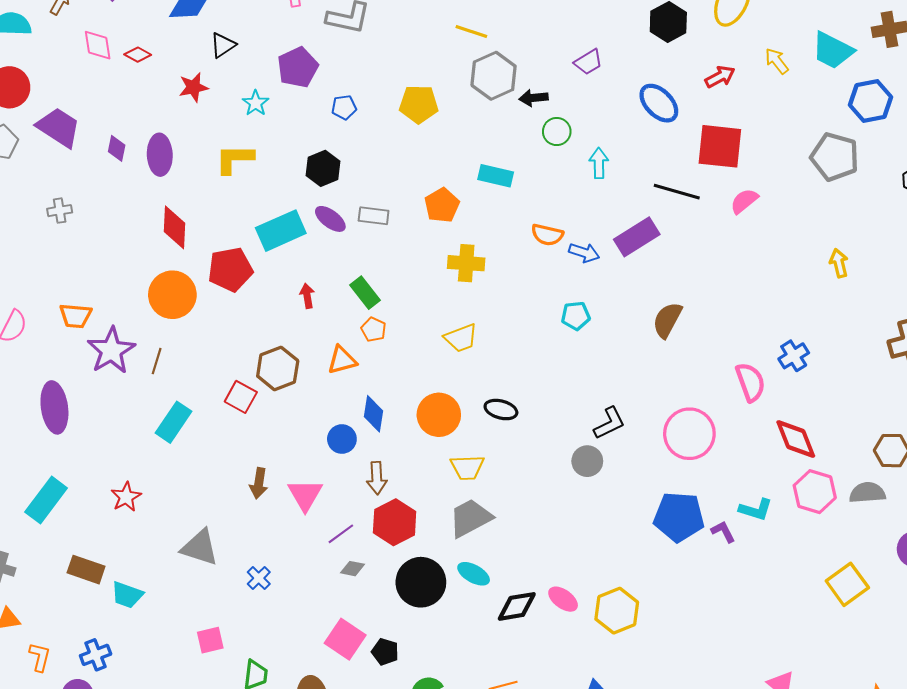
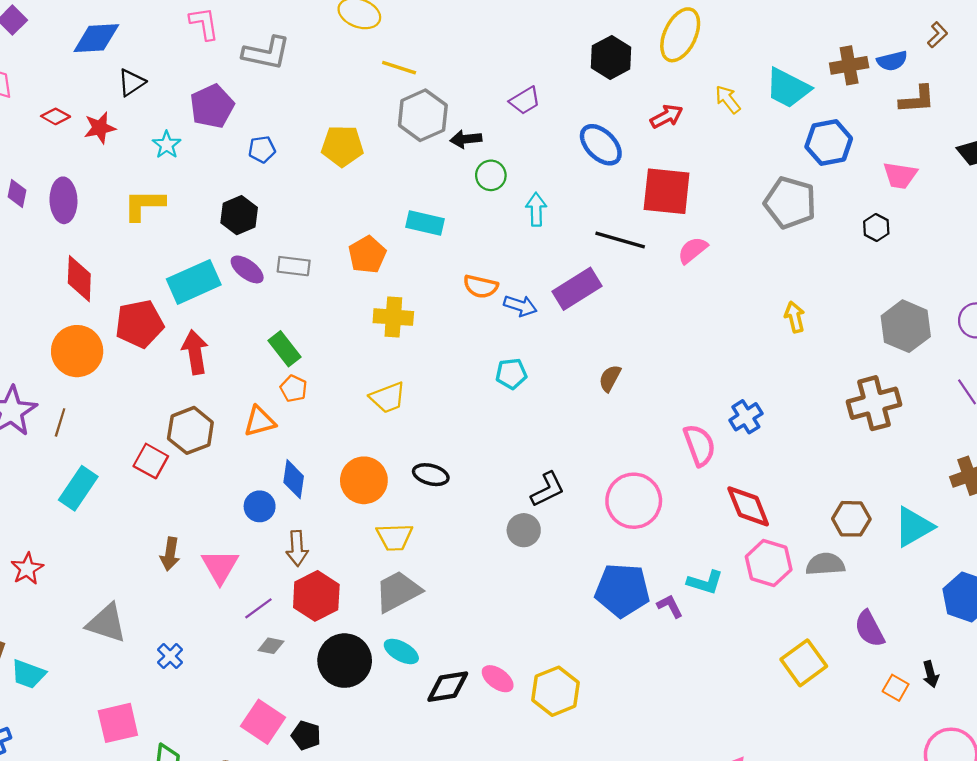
red diamond: (138, 55) -> (56, 116), moved
red arrow: (307, 296) -> (195, 352), moved, size x1.6
brown semicircle: (667, 320) -> (610, 378), size x0.7
pink square: (210, 640) -> (118, 723), size x1.4

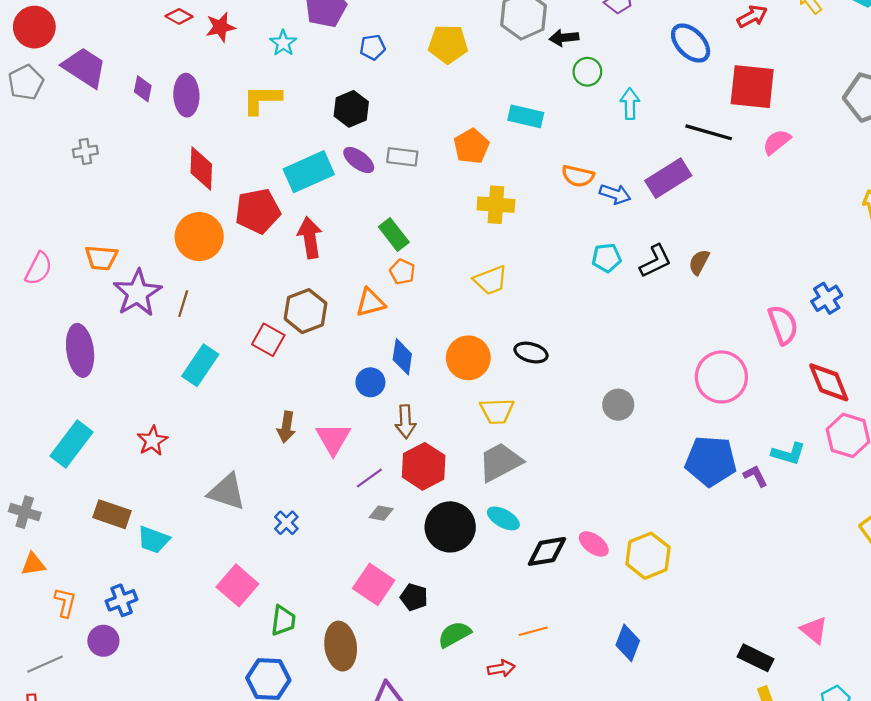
black L-shape: (548, 489) -> (655, 261), moved
pink square: (118, 723) -> (237, 585), turned -36

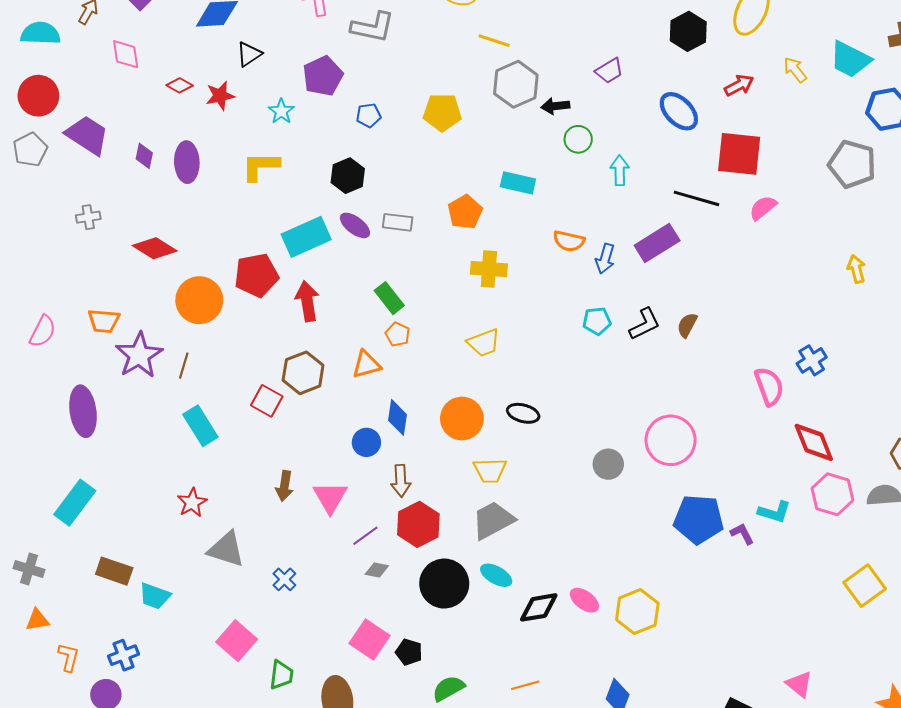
red diamond: (201, 169) -> (155, 248), moved, turned -60
blue arrow: (615, 194) -> (605, 259), turned 88
cyan rectangle: (200, 365) -> (200, 426), turned -66
pink circle: (721, 377) -> (671, 440), moved
red star: (152, 441) -> (192, 503), moved

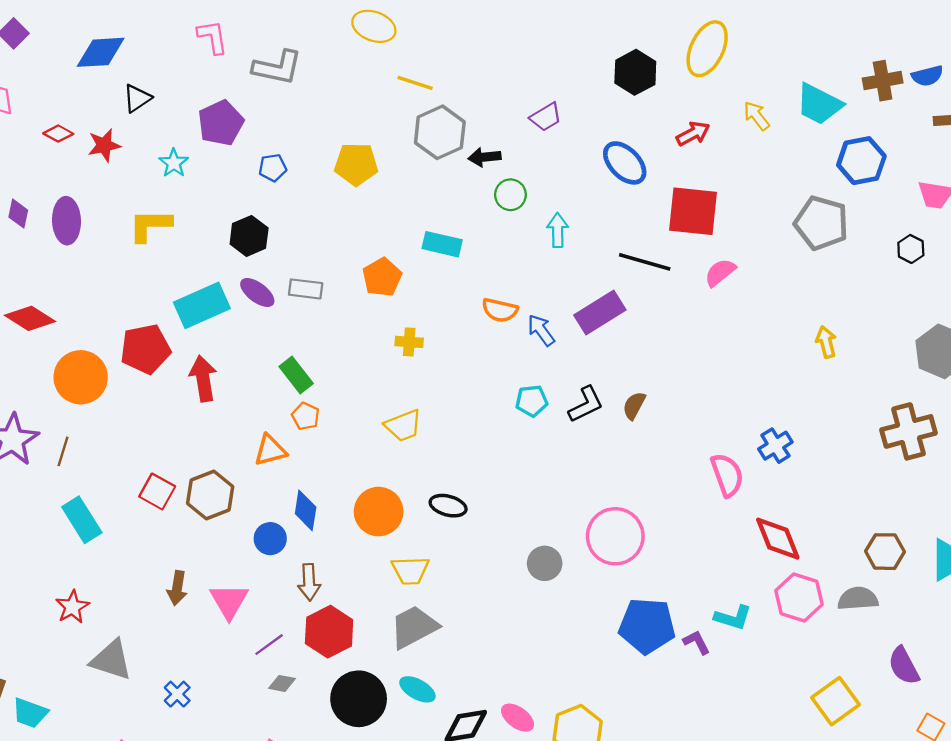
blue arrow: (605, 259) -> (541, 330), turned 128
yellow cross: (489, 269) -> (409, 342), size x0.7
brown hexagon: (303, 373) -> (210, 495), moved

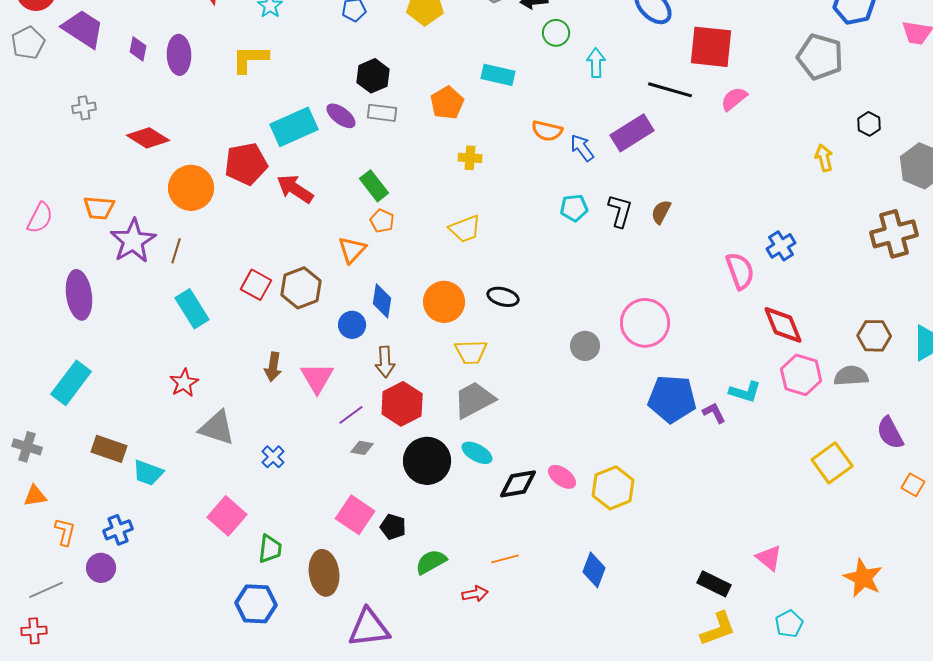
black hexagon: (249, 236) -> (373, 76), moved
black hexagon: (911, 249) -> (869, 124), moved
red arrow: (203, 378) -> (295, 189), turned -48
black L-shape: (586, 404) -> (620, 211), turned -48
orange triangle: (270, 450) -> (352, 250), turned -32

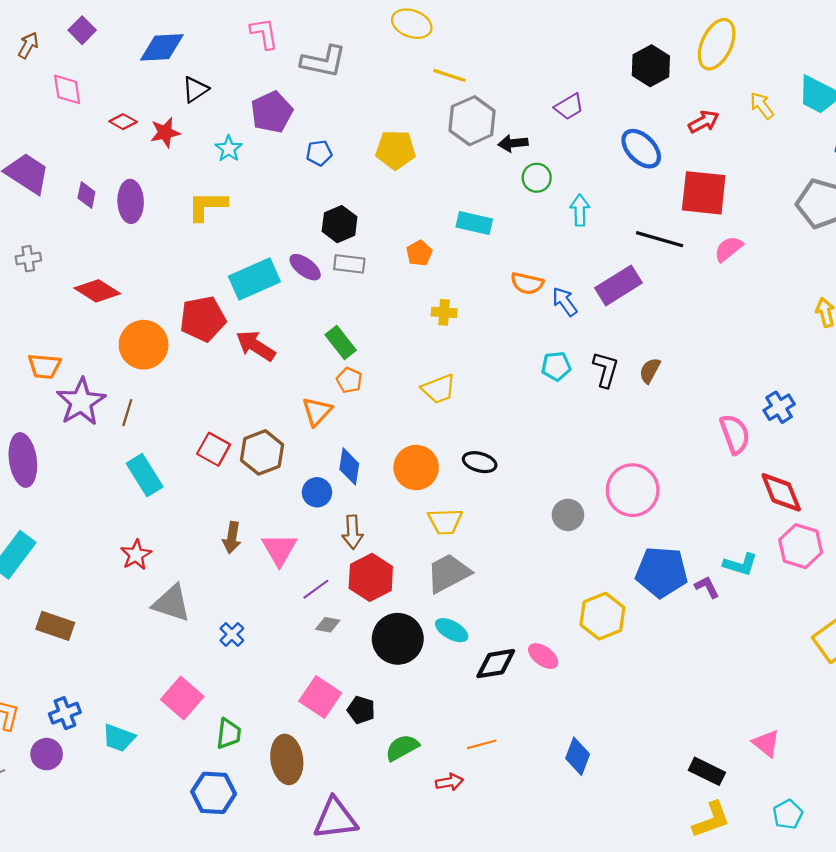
orange pentagon: (447, 103) -> (419, 253), size x0.7
cyan trapezoid: (148, 473) -> (119, 738), moved
yellow hexagon: (613, 488) -> (602, 616), moved

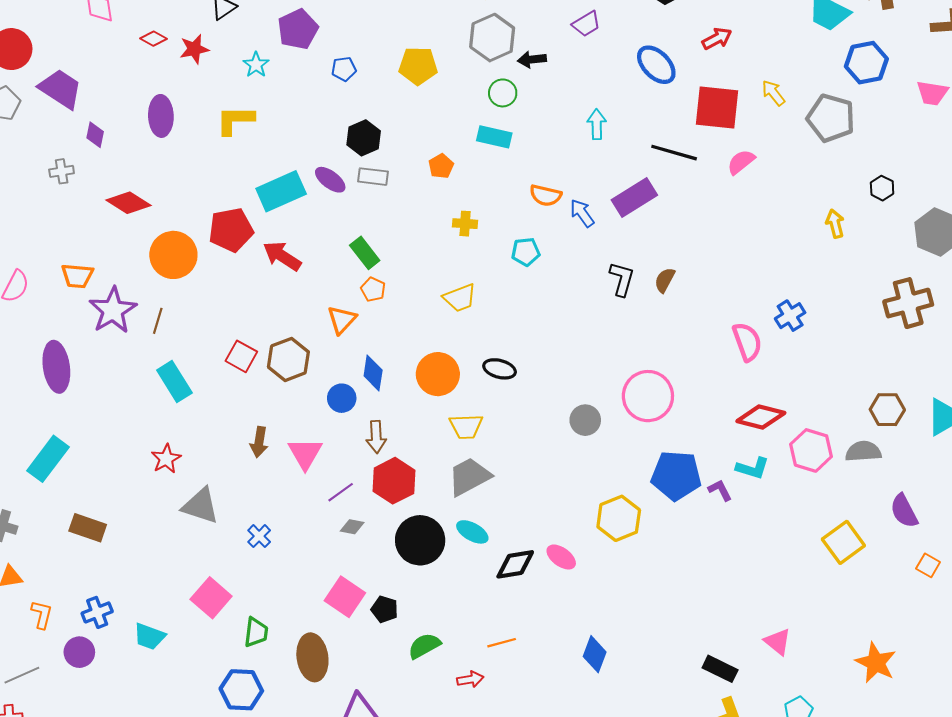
yellow arrow: (762, 106) -> (773, 93), moved
green circle: (537, 178) -> (503, 93), moved
purple diamond: (86, 195) -> (95, 135), moved
cyan pentagon: (556, 366) -> (526, 252), moved
red diamond: (781, 492) -> (761, 417), moved, turned -54

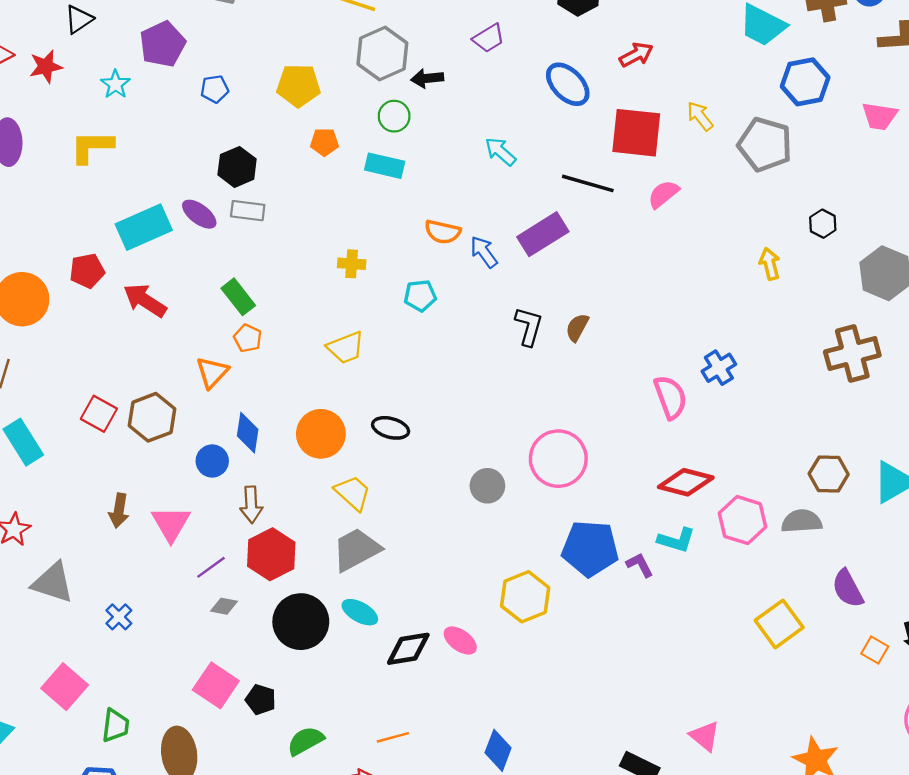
cyan arrow: (597, 124) -> (500, 152), turned -48
orange pentagon: (441, 166) -> (324, 142), moved, turned 30
red pentagon: (231, 230) -> (87, 271), size x0.7
yellow trapezoid: (466, 426) -> (353, 493), turned -136

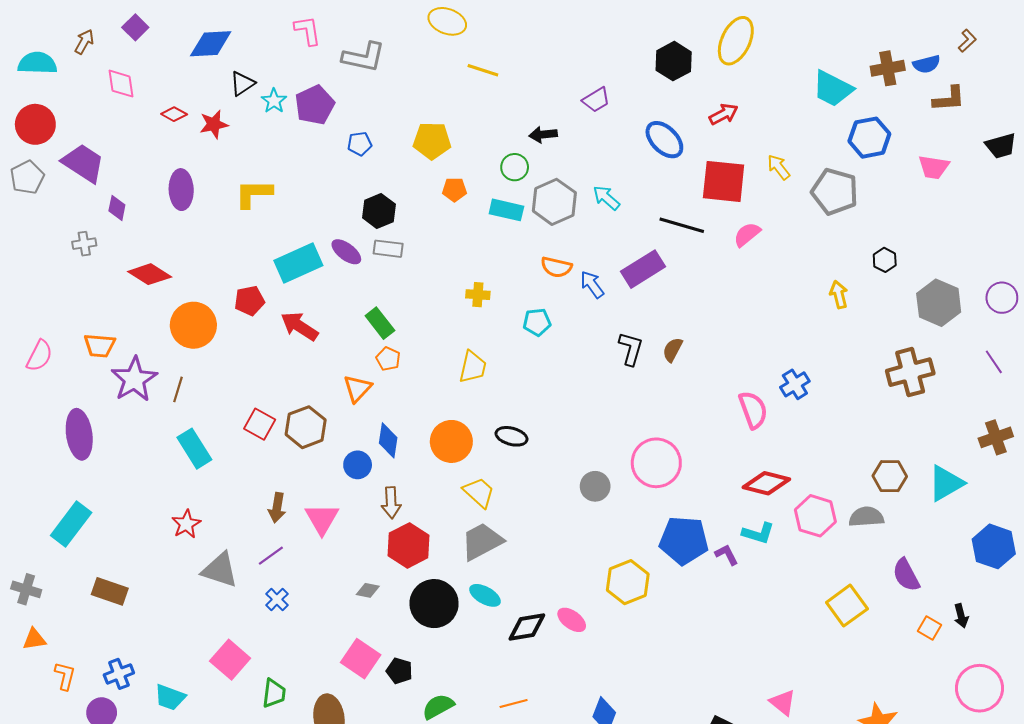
gray hexagon: (382, 54) -> (554, 202), moved
cyan star: (115, 84) -> (274, 101), moved
yellow trapezoid: (346, 348) -> (473, 367), turned -56
purple line: (211, 567) -> (271, 556), moved

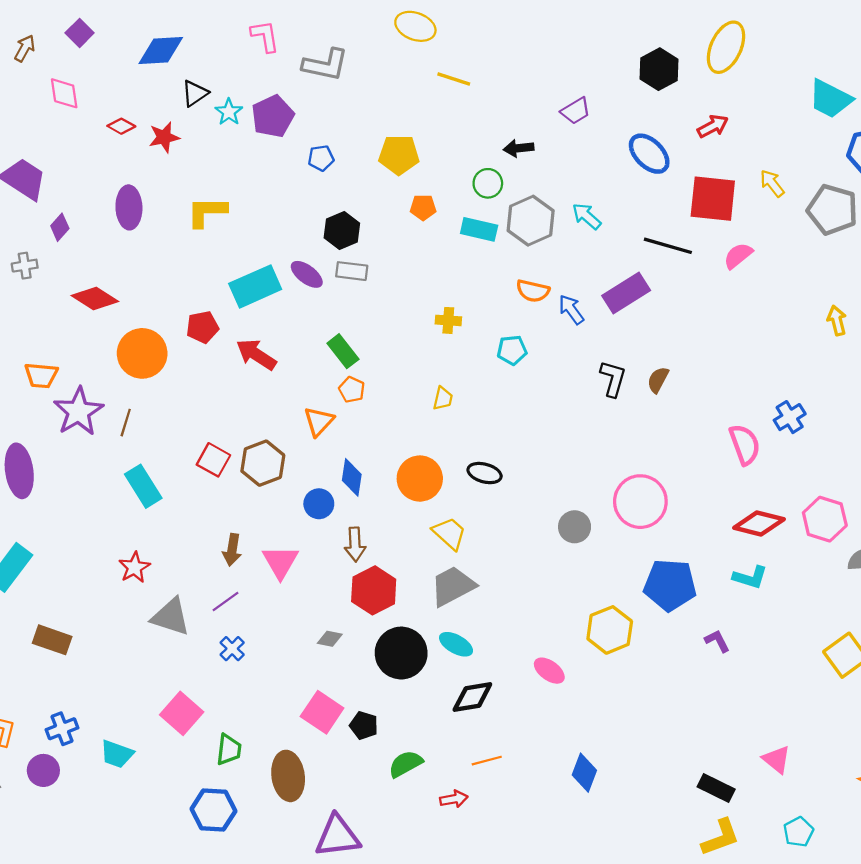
purple diamond: (117, 208) -> (60, 227), turned 30
yellow trapezoid: (473, 367) -> (443, 398), size x0.7
pink hexagon: (815, 516) -> (825, 519), moved
purple L-shape: (727, 555) -> (717, 641), moved
black diamond: (527, 627) -> (472, 697), moved

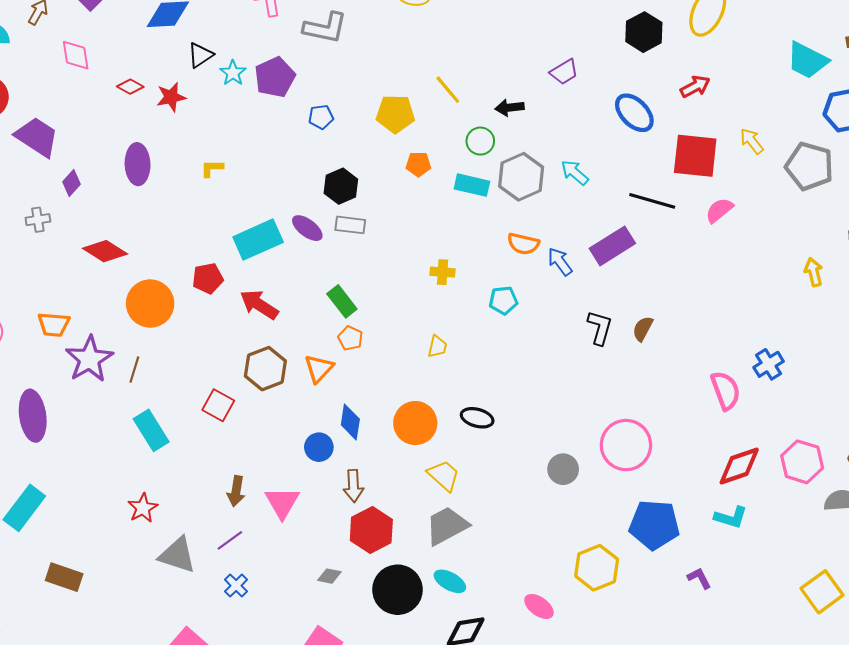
yellow line: (454, 79) -> (448, 90), moved, turned 32
yellow L-shape: (207, 212) -> (212, 168), size x0.6
brown hexagon: (263, 463) -> (265, 369), moved
red diamond: (759, 524) -> (739, 466), turned -33

